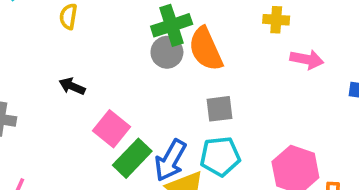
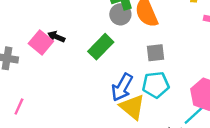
pink square: (112, 129) -> (41, 42), moved
green rectangle: (132, 158) -> (101, 47), moved

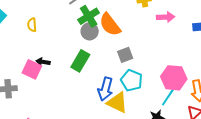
cyan pentagon: (156, 85) -> (132, 80), turned -30

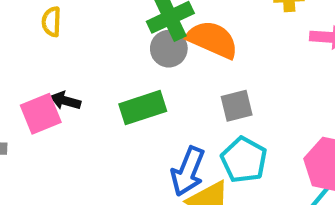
orange semicircle: (110, 25) -> (212, 39), turned 145
green rectangle: (80, 61) -> (143, 108), turned 35
pink square: (32, 69) -> (41, 114), turned 36

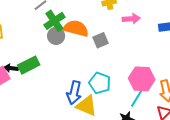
gray square: (237, 106) -> (100, 40), moved
green rectangle: (143, 108) -> (29, 65), moved

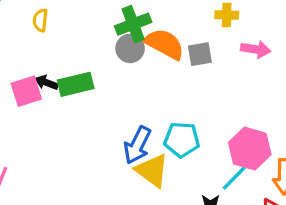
gray square: (100, 40) -> (200, 54), moved
cyan pentagon: (100, 83) -> (182, 140), turned -30

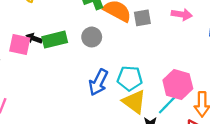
gray circle: (130, 48) -> (92, 37), moved
pink square: (26, 91) -> (20, 45), turned 30
yellow triangle: (152, 170) -> (134, 102), moved

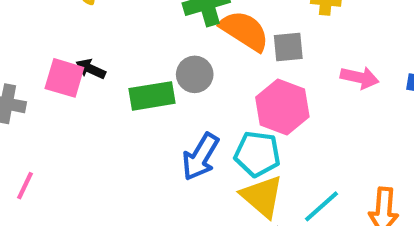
pink arrow: (182, 14) -> (360, 78), moved
green rectangle: (55, 40) -> (152, 96), moved
pink hexagon: (178, 84) -> (282, 107), moved

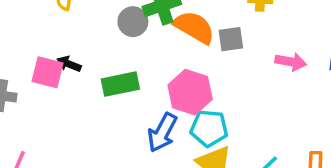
gray circle: (195, 74) -> (133, 22), moved
pink hexagon: (282, 107) -> (190, 92), moved

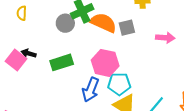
pink square: (48, 72) -> (16, 60), turned 30

